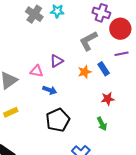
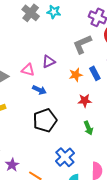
red star: (108, 99) -> (85, 101), moved

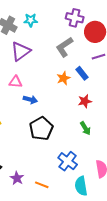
purple triangle: (49, 62) -> (21, 51), moved, size x1.5
red star: (85, 101) -> (85, 101), moved

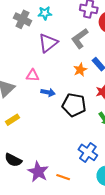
purple triangle: (21, 51) -> (48, 43), moved
black pentagon: (41, 129) -> (74, 105), moved, turned -30
purple star: (17, 178) -> (38, 172), size x1.5

